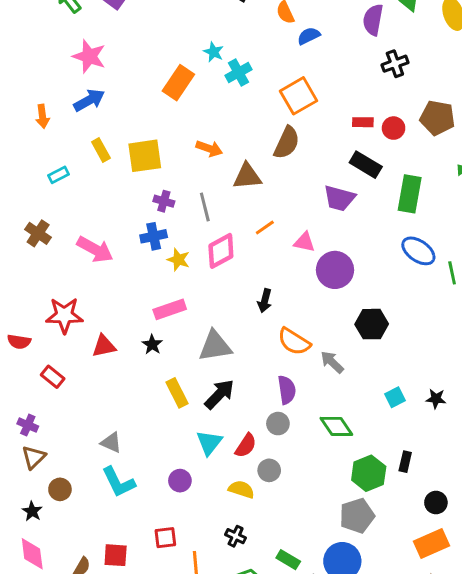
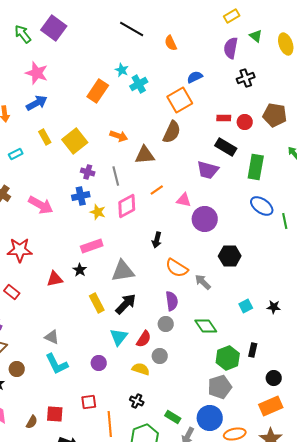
blue semicircle: (309, 36) -> (195, 77), moved
yellow square: (145, 156) -> (75, 141), turned -30
red triangle: (104, 346) -> (55, 279), moved

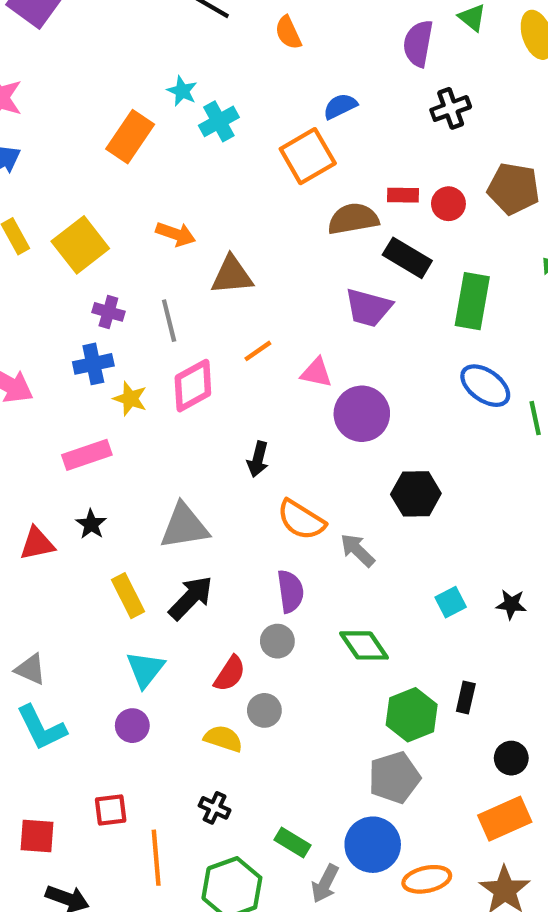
brown semicircle: (172, 132) -> (353, 219), moved, turned -125
pink rectangle: (92, 246) -> (87, 455), moved
cyan triangle: (119, 337) -> (145, 669), moved

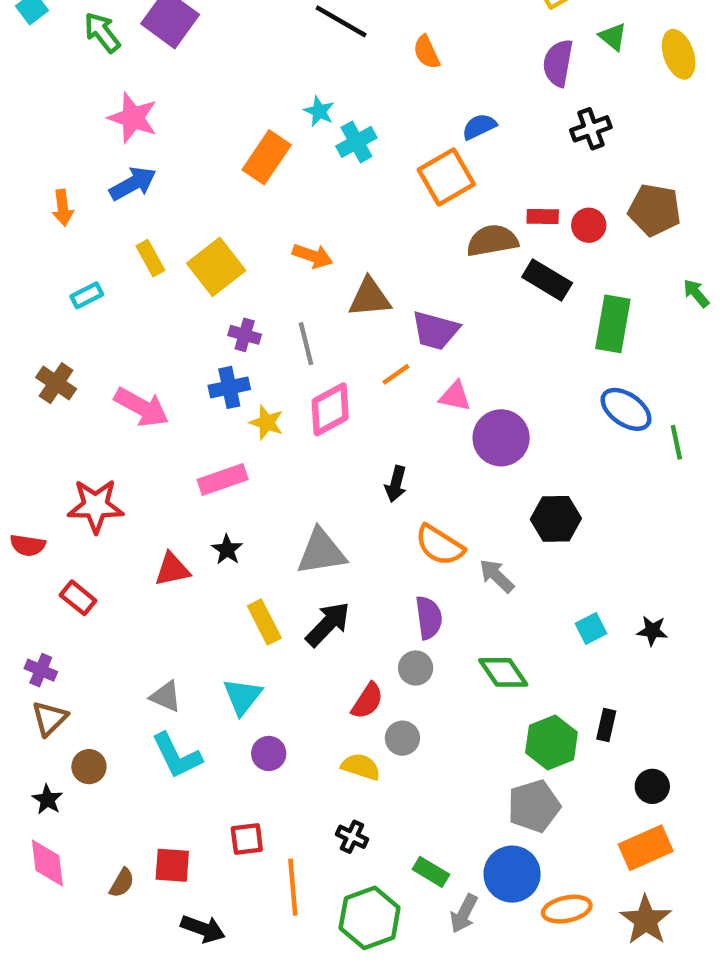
purple trapezoid: (368, 308) -> (435, 330), moved
cyan triangle: (145, 669) -> (242, 696), moved

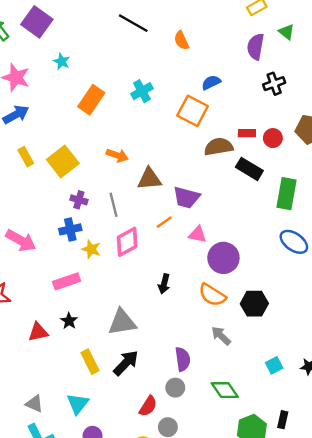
cyan star: (319, 111) -> (62, 61), moved
orange square: (446, 177) -> (193, 111), turned -32
orange semicircle: (440, 545) -> (212, 295), moved

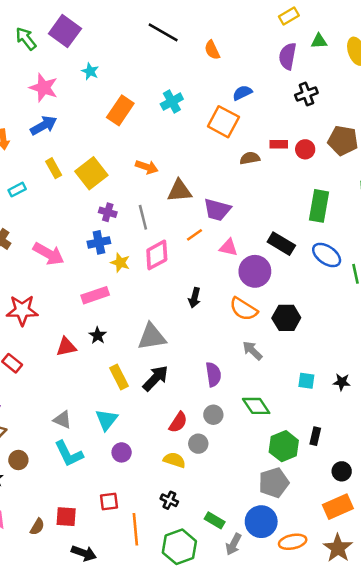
green triangle: (286, 32) -> (319, 41), turned -42
brown semicircle: (219, 147) -> (250, 158), size x0.7
black rectangle: (249, 169) -> (281, 244), moved
cyan square: (274, 365) -> (306, 381), turned 35
gray circle: (175, 388) -> (213, 415), moved

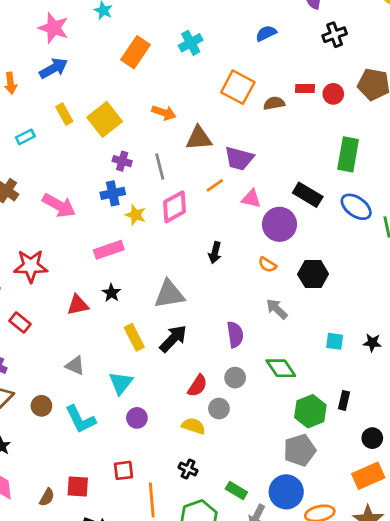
orange square: (223, 122) -> (238, 87), moved
orange semicircle: (244, 309) -> (267, 265), size x0.6
gray triangle: (62, 420) -> (75, 365), moved
brown circle: (18, 460) -> (41, 406), moved

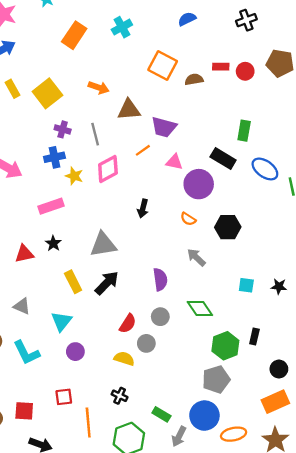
green rectangle: (348, 154) -> (244, 131), moved, size x0.7

